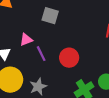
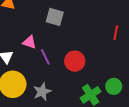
pink triangle: (26, 40) -> (29, 42), turned 40

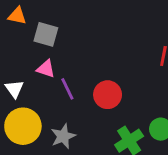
gray square: (55, 17) -> (46, 34), moved

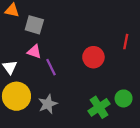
red circle: (108, 95) -> (93, 57), moved

